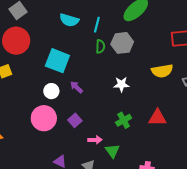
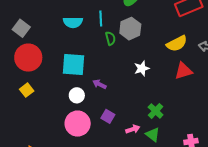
red triangle: (157, 118) -> (183, 71), moved
green cross: (124, 120) -> (156, 111), moved

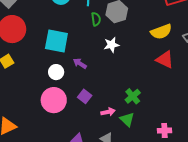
white star: (142, 68) -> (111, 45), moved
red triangle: (183, 71) -> (165, 60), turned 36

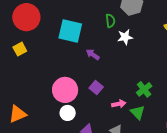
green semicircle: (96, 19) -> (110, 21), moved
white circle: (56, 72) -> (68, 113), moved

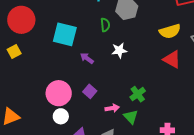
white star: (125, 37) -> (119, 50), moved

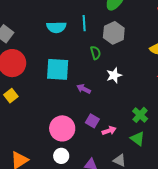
pink arrow: (112, 108) -> (109, 131), moved
white circle: (61, 116) -> (61, 156), moved

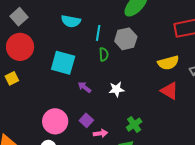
cyan line: (84, 23) -> (98, 33), moved
white star: (114, 75) -> (116, 89), moved

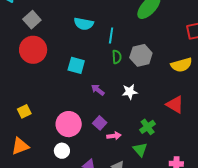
gray hexagon: (126, 39) -> (141, 55), moved
cyan square: (63, 63) -> (76, 65), size x0.7
yellow square: (12, 78) -> (24, 111), moved
red triangle: (169, 91) -> (175, 105), moved

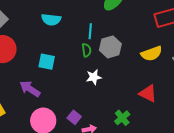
cyan line: (111, 35) -> (90, 31), moved
purple arrow: (98, 90) -> (30, 89), moved, size x1.5
white star: (130, 92) -> (94, 77), moved

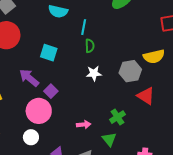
cyan line: (90, 31) -> (84, 27), moved
gray hexagon: (110, 47) -> (130, 71), moved
purple square: (74, 117) -> (51, 91), moved

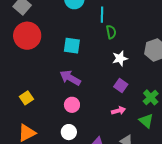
purple arrow: (29, 78) -> (70, 78), moved
purple square: (51, 91) -> (121, 85), moved
pink circle: (39, 111) -> (72, 105), size x0.6

